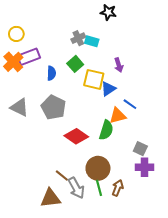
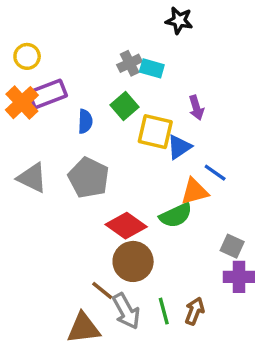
green semicircle: (106, 130) -> (176, 215), turned 48
brown circle: (98, 168) -> (133, 261), moved

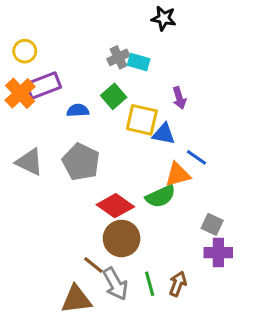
blue semicircle: (85, 121) -> (78, 110), turned -95
blue triangle: (179, 147) -> (164, 134), turned 45

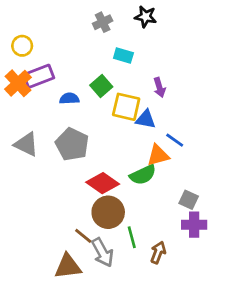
gray cross: (118, 57) -> (103, 22), moved
green line: (150, 284) -> (132, 237), moved

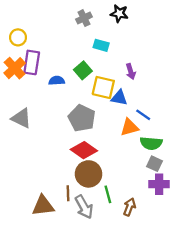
purple rectangle: (39, 76) -> (32, 62), turned -60
gray pentagon: (72, 144) -> (82, 118), moved
green semicircle: (143, 175) -> (151, 143), moved, turned 30
brown line: (83, 236) -> (68, 193), turned 49
brown triangle: (68, 266) -> (43, 206), moved

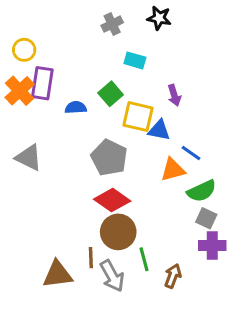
green semicircle: (151, 143) -> (202, 191), turned -30

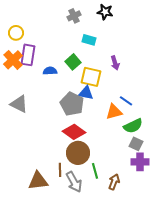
blue triangle: (159, 130) -> (86, 93), moved

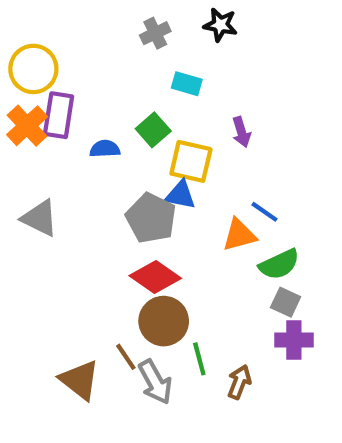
yellow circle: (16, 33) -> (33, 69), size x1.5
brown line: (60, 170) -> (126, 357), turned -32
brown triangle: (38, 181) -> (80, 380), turned 45

